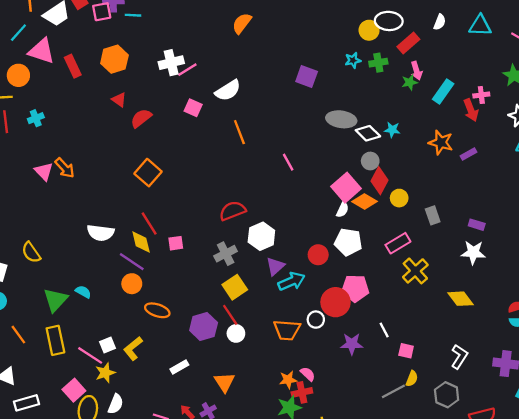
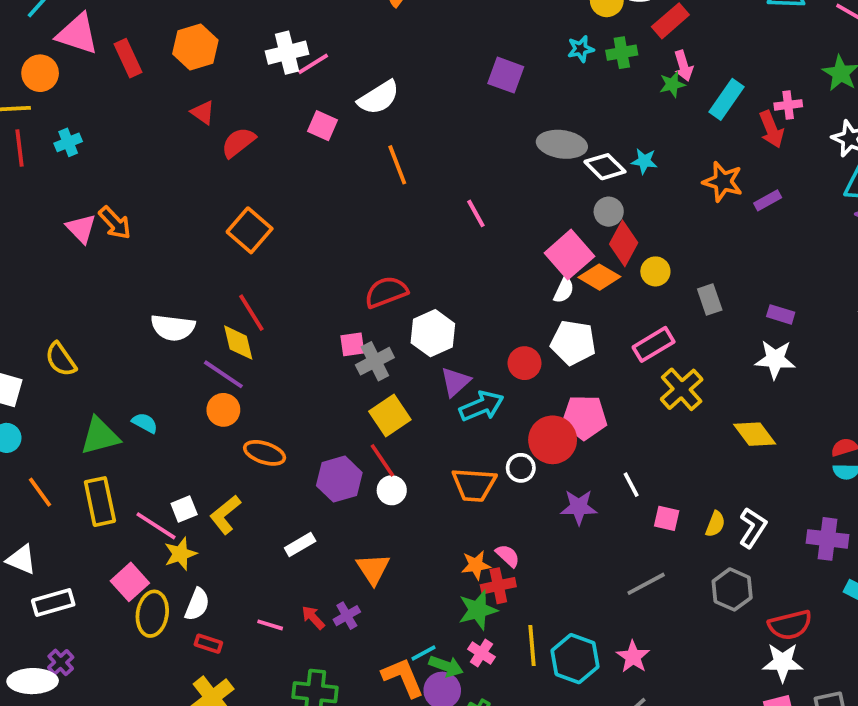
pink square: (176, 243) -> (352, 344), moved
green triangle: (55, 300) -> (100, 436), turned 32
yellow semicircle: (412, 379) -> (715, 524), moved

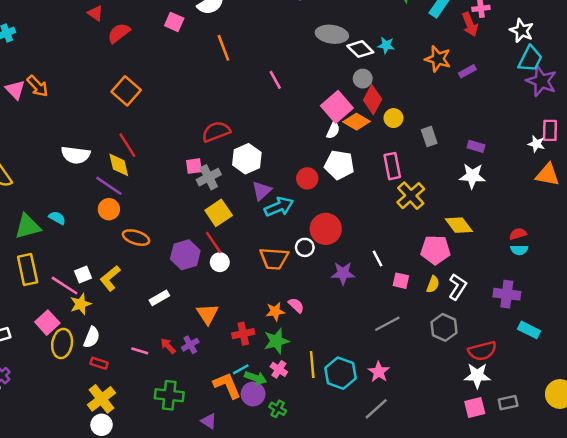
pink rectangle: (654, 344) -> (392, 166), turned -70
pink pentagon: (584, 417) -> (435, 250), moved
red cross: (498, 586) -> (243, 334), moved

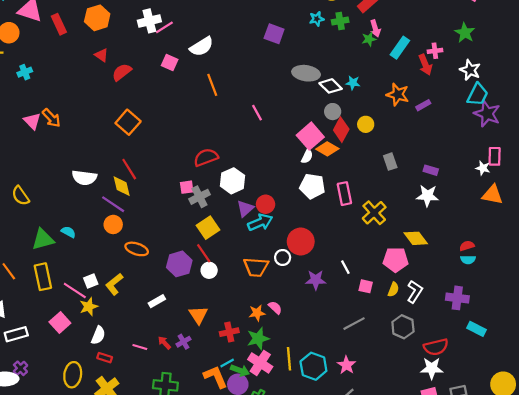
yellow circle: (393, 118) -> (366, 124), moved
pink rectangle: (392, 166) -> (344, 194), moved
red circle: (307, 178) -> (266, 204), moved
yellow ellipse: (62, 343) -> (73, 375), moved
pink cross: (279, 369) -> (260, 363), size x1.6

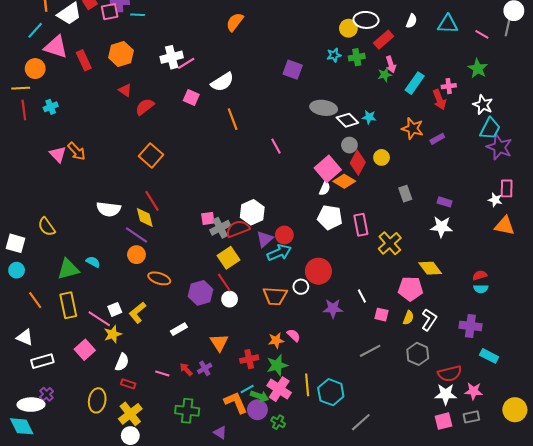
red semicircle: (206, 157) -> (238, 229), moved
pink star: (347, 365) -> (474, 391), moved, turned -30

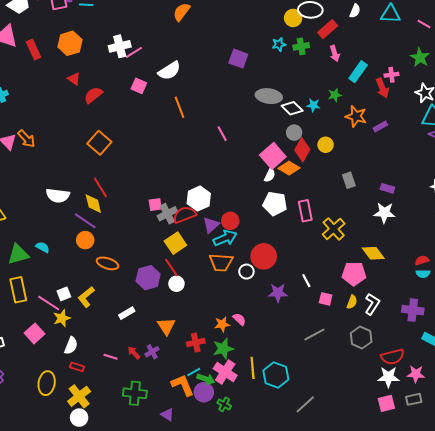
green star: (385, 75) -> (335, 95), moved
orange trapezoid: (275, 296) -> (221, 262), moved

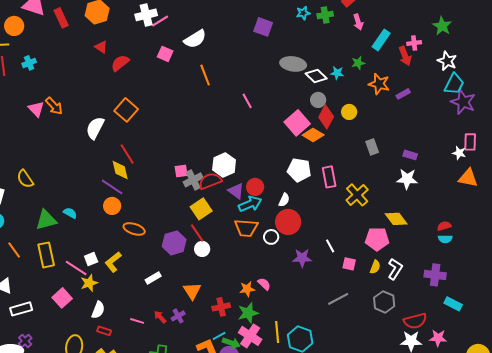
white semicircle: (270, 175) -> (284, 200), moved
white semicircle: (58, 195) -> (95, 128), moved, turned 110
purple triangle: (211, 225) -> (236, 191), turned -42

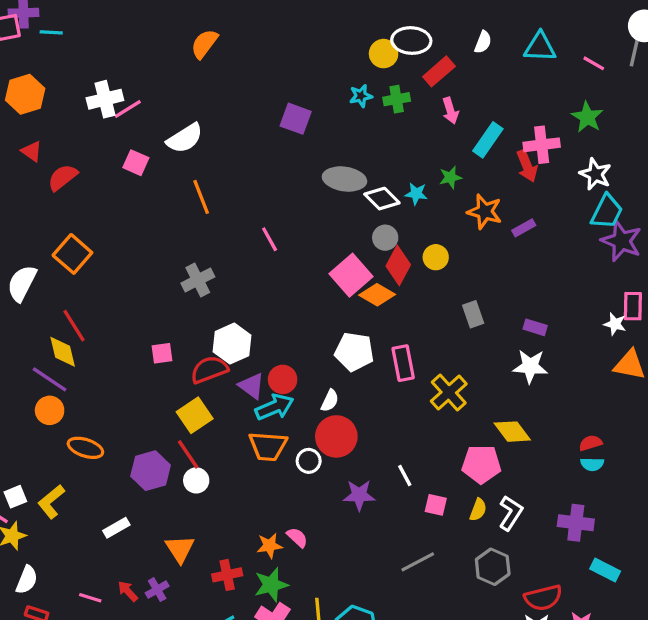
pink cross: (414, 43) -> (542, 145), size x1.5
gray cross: (193, 180) -> (198, 280), moved

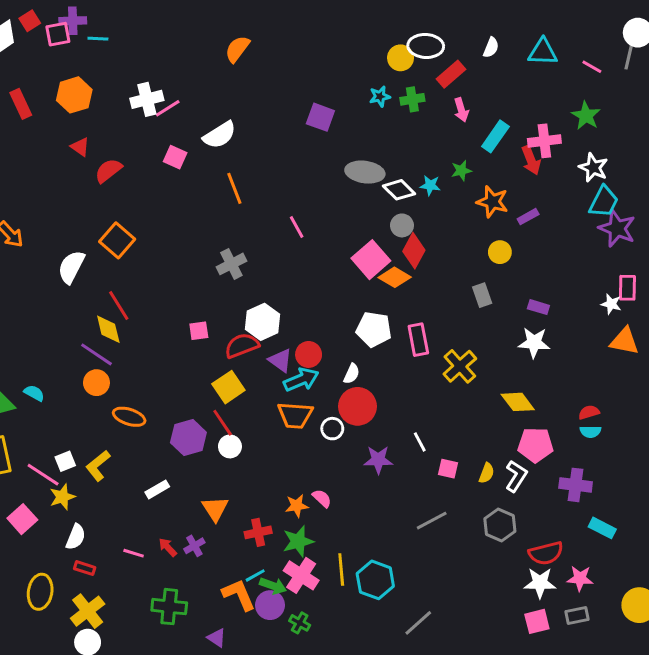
yellow circle: (436, 257) -> (500, 252), moved
pink pentagon: (481, 464) -> (535, 445), moved

